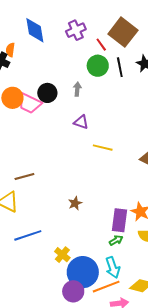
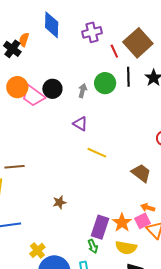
green circle: (98, 66) -> (105, 83), moved
green arrow: (116, 240) -> (93, 246), turned 88

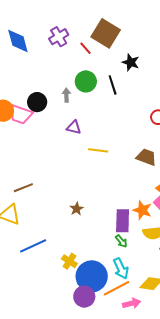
black line: (128, 77) -> (113, 85), moved

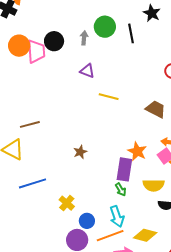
pink trapezoid: (21, 114) -> (36, 51), turned -120
orange star: (142, 210) -> (137, 151), moved
blue circle: (92, 276) -> (87, 221), size x0.5

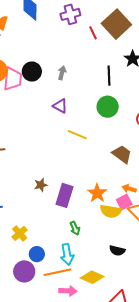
green circle: (105, 27) -> (108, 107), moved
purple rectangle: (124, 169) -> (64, 195), moved
yellow semicircle: (154, 185) -> (111, 211), moved

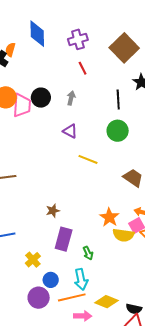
red line: (93, 33) -> (83, 68), moved
purple rectangle: (64, 195) -> (64, 239), moved
black semicircle: (117, 251) -> (134, 309), moved

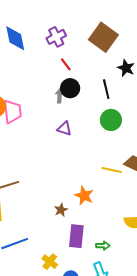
black circle: (41, 98) -> (70, 88), moved
yellow line: (88, 159) -> (112, 170), moved
orange star: (109, 217) -> (84, 196), moved
green arrow: (88, 253) -> (103, 246), turned -56

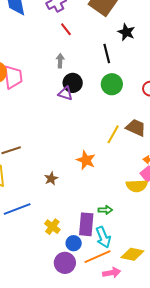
black circle: (70, 88) -> (73, 83), moved
yellow line: (112, 170) -> (113, 134), turned -72
brown star: (61, 210) -> (51, 179), moved
purple rectangle: (76, 236) -> (86, 224), moved

